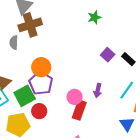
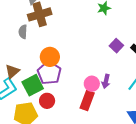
pink circle: (75, 97) -> (92, 84), moved

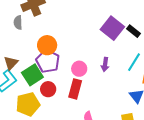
purple square: (116, 46) -> (112, 28), size x1.6
pink circle: (92, 84) -> (79, 69), moved
red rectangle: (87, 100) -> (75, 89), moved

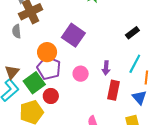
purple square: (112, 28) -> (73, 35), moved
black rectangle: (134, 31) -> (132, 33), turned -72
red rectangle: (75, 89) -> (114, 90), moved

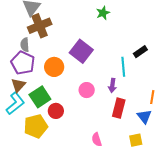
cyan line: (135, 64) -> (123, 67), moved, turned -36
purple pentagon: (49, 68) -> (23, 63), moved

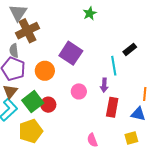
red circle: (56, 111) -> (48, 105), moved
blue triangle: (144, 117) -> (138, 114), turned -35

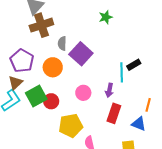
black rectangle: (130, 49) -> (134, 65), moved
gray semicircle: (14, 51) -> (62, 43), moved
yellow pentagon: (31, 131) -> (71, 126), moved

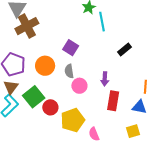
gray semicircle: (62, 43) -> (69, 71), moved
purple square: (81, 54) -> (71, 48), size x0.7
cyan line: (122, 72) -> (102, 22), moved
red circle: (51, 101) -> (50, 107), moved

